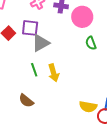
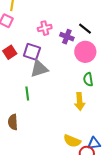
yellow arrow: (54, 73) -> (80, 101), moved
brown semicircle: (26, 101) -> (13, 122), turned 35

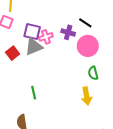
pink cross: (45, 28) -> (46, 37), moved
purple square: (32, 52) -> (32, 32), moved
gray triangle: (39, 69) -> (34, 47), moved

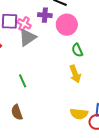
pink cross: (46, 37) -> (24, 24), turned -32
gray triangle: (34, 47) -> (27, 37), moved

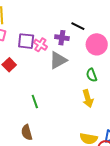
pink circle: (67, 25) -> (97, 44), moved
gray triangle: (27, 37) -> (58, 60), moved

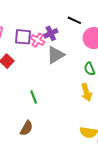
purple cross: (62, 38) -> (51, 33), moved, turned -32
brown semicircle: (27, 132) -> (26, 128), turned -133

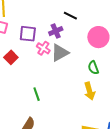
black line: (74, 20) -> (70, 16), moved
pink cross: (38, 40) -> (43, 48), moved

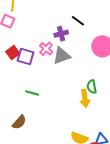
purple square: (28, 34) -> (26, 56), moved
green semicircle: (93, 68) -> (92, 87), moved
green line: (37, 94) -> (32, 93), turned -64

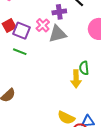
green line: (32, 93) -> (20, 52), moved

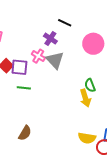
purple cross: (59, 12) -> (50, 39), turned -32
gray triangle: (57, 34) -> (55, 60), turned -42

